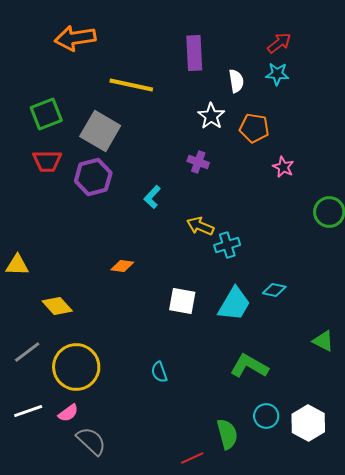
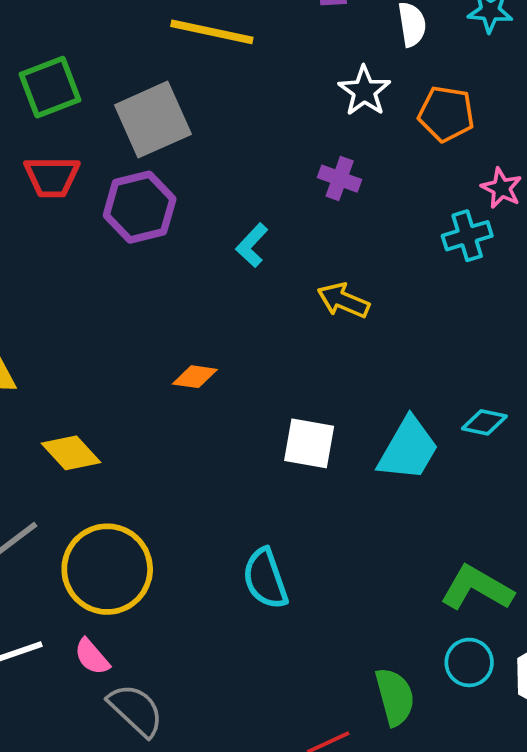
gray square: (100, 131) -> (153, 120), turned 36
cyan cross: (227, 245) -> (467, 236), moved
green L-shape: (249, 366) -> (477, 588), moved
cyan semicircle: (159, 372) -> (265, 579), size x1.5
pink semicircle: (68, 413) -> (92, 657), turned 85

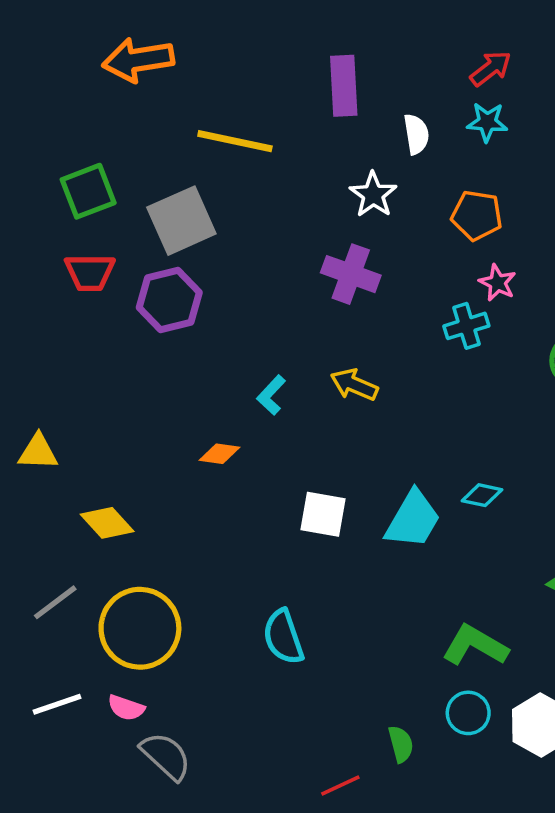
orange pentagon: (446, 114) -> (477, 215), moved
purple cross: (340, 179) -> (351, 274), size x1.5
cyan L-shape: (252, 245) -> (271, 395), moved
pink semicircle: (92, 657) -> (126, 708), turned -30
green semicircle: (395, 697) -> (401, 744), size x0.7

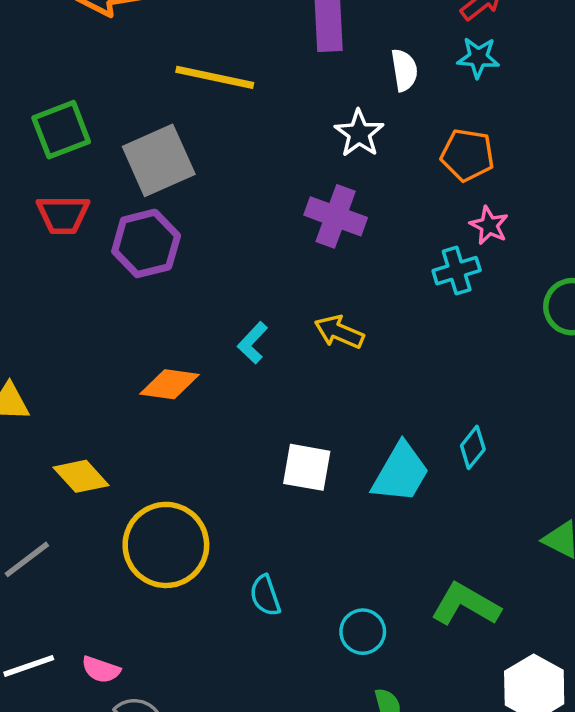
orange diamond: (219, 454) -> (170, 384), moved, size x1.4
cyan diamond: (482, 495) -> (473, 447), turned -63
yellow circle: (140, 628) -> (166, 545), moved
cyan semicircle: (283, 637) -> (265, 596), size x0.7
cyan circle: (468, 713) -> (363, 632), moved

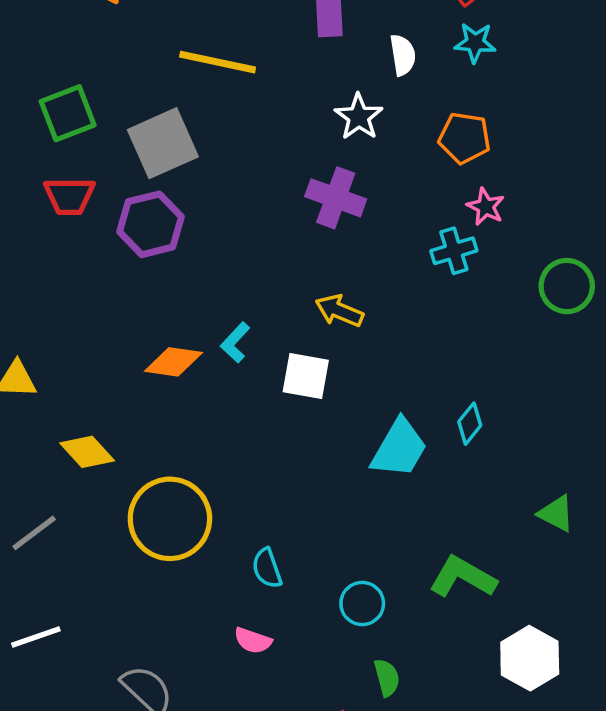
cyan L-shape: (253, 343) -> (235, 342), moved
white square: (307, 467) -> (306, 376), moved
pink semicircle: (101, 670) -> (253, 641), moved

